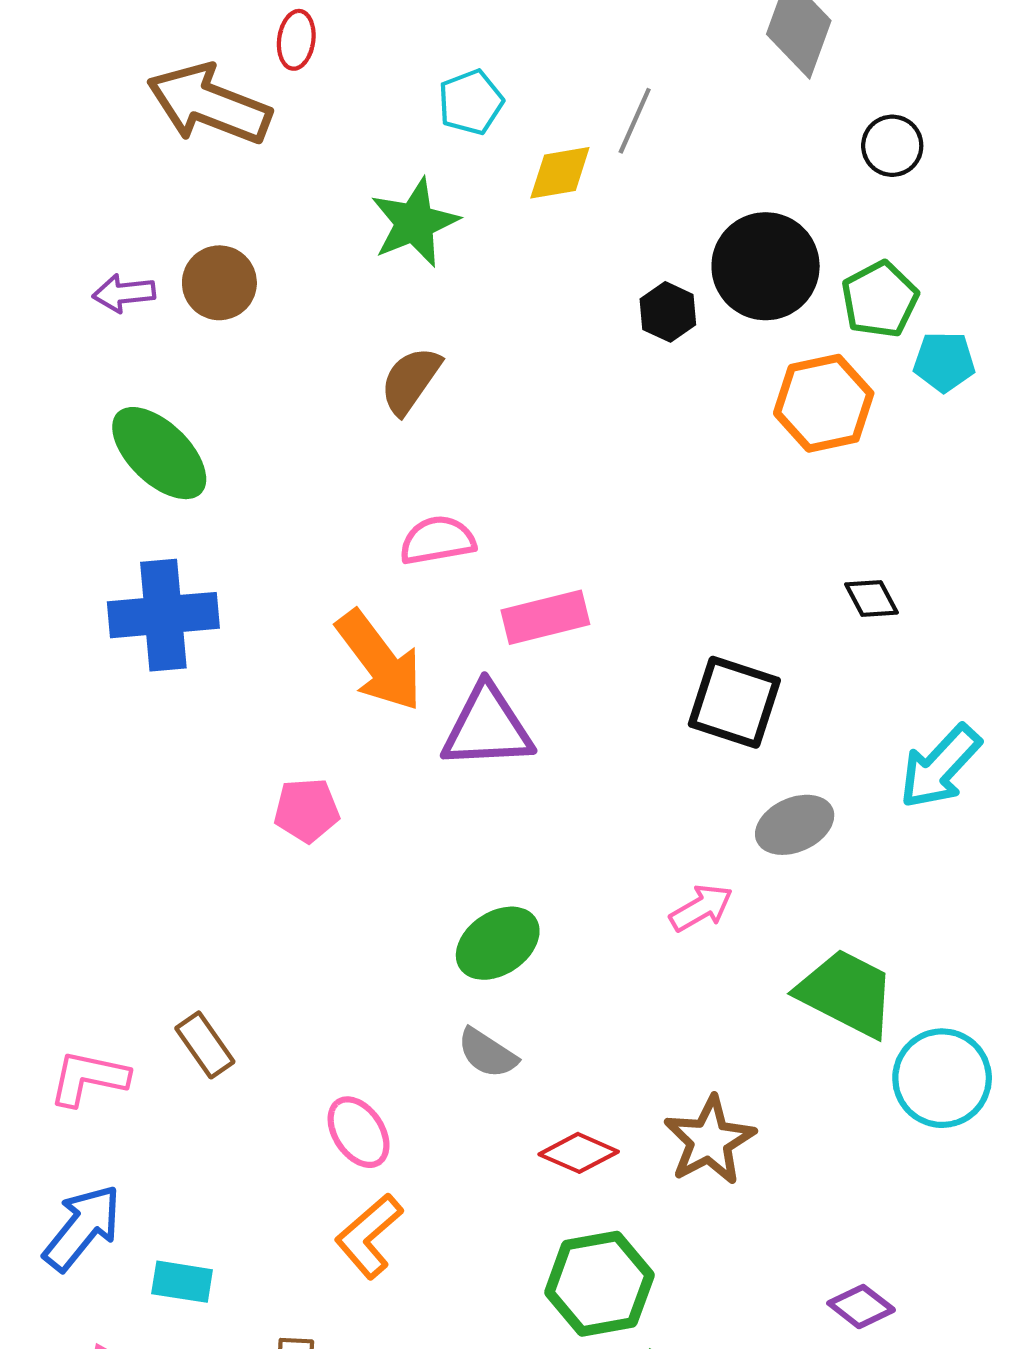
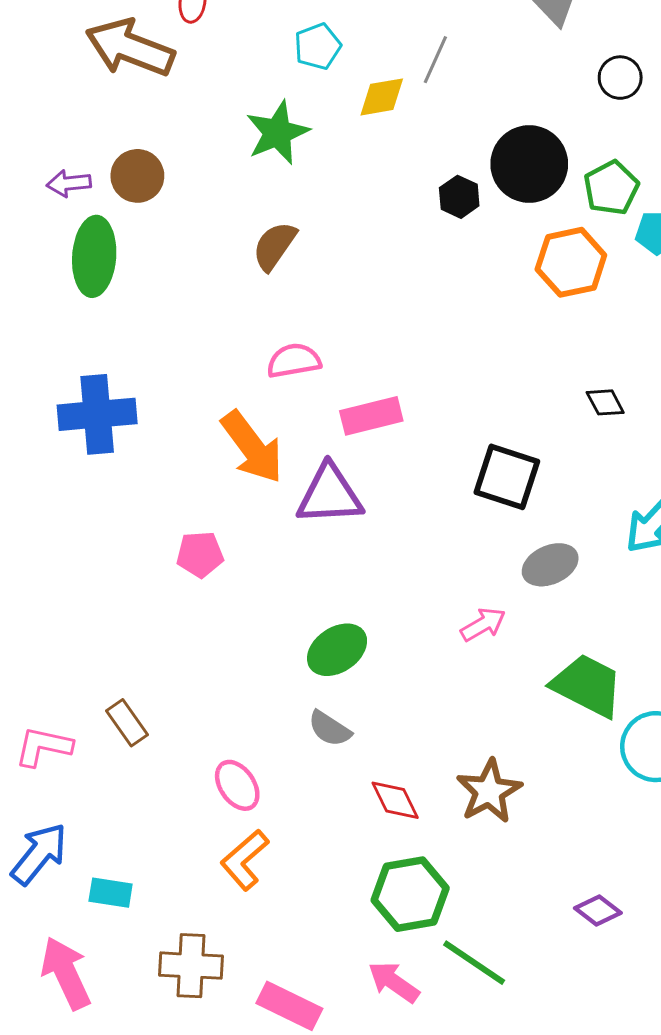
green ellipse: (159, 453) -> (94, 256), moved, turned 50
red diamond: (579, 1153) -> (395, 800), turned 40

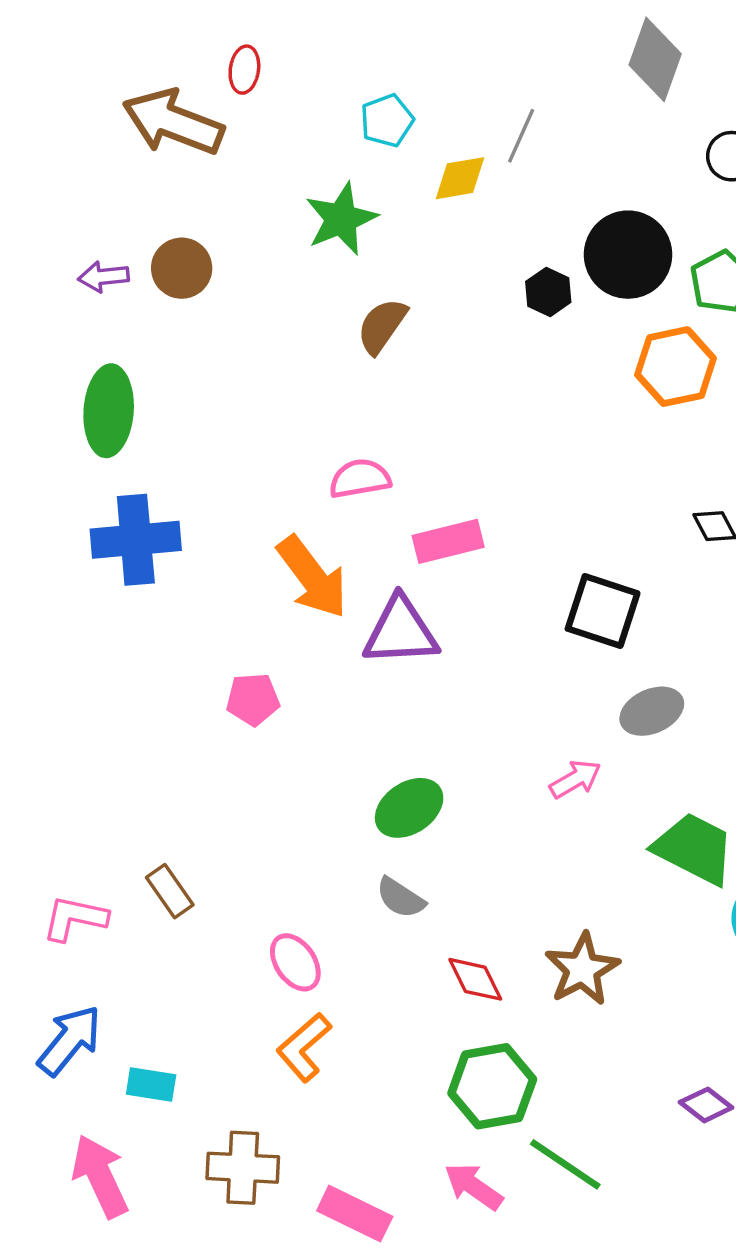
brown semicircle: (274, 246) -> (382, 326), moved
green ellipse: (94, 256) -> (109, 411), moved

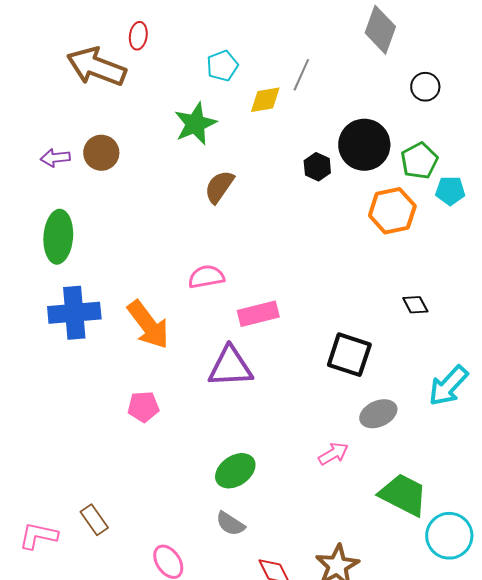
orange arrow: (312, 577) -> (148, 325), moved

